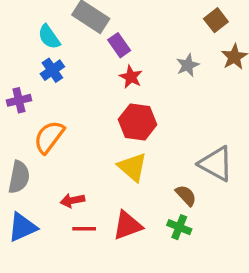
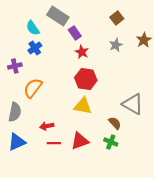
brown square: (216, 20) -> (117, 18), moved
yellow triangle: (132, 167) -> (83, 106), turned -30

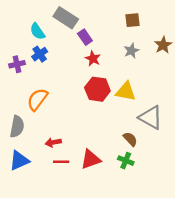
brown square: (117, 18) -> (133, 20), turned 32
purple cross: (15, 66) -> (17, 64), moved
yellow triangle: (83, 106) -> (126, 91), moved

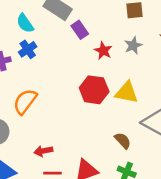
red star: (93, 59) -> (103, 51), moved
brown semicircle: (130, 139) -> (123, 141), moved

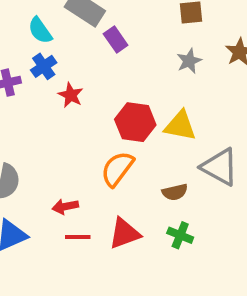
red star: (103, 51) -> (71, 95), moved
orange semicircle: (25, 101) -> (117, 169), moved
brown semicircle: (123, 141) -> (175, 192), turned 120

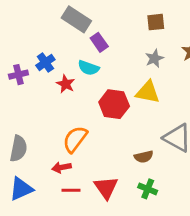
cyan semicircle: (40, 30) -> (88, 68), moved, turned -35
yellow triangle: (180, 126) -> (148, 92), moved
orange semicircle: (117, 169) -> (75, 139), moved
red triangle: (125, 233) -> (106, 188), turned -45

